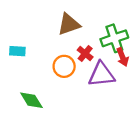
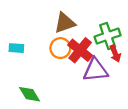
red cross: (85, 54) -> (80, 50), size x1.6
orange circle: (64, 66) -> (60, 48), moved

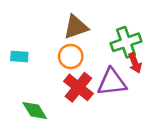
red cross: (80, 50) -> (78, 87), moved

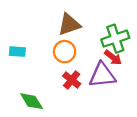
red arrow: (135, 63) -> (113, 57), moved, turned -30
red cross: (78, 87) -> (72, 80), size x0.7

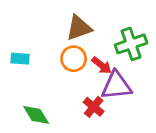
red arrow: (113, 57) -> (102, 65), moved
red cross: (72, 80) -> (94, 107), moved

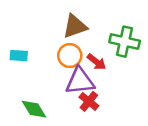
green cross: (131, 44) -> (125, 42), turned 32
purple triangle: (116, 85) -> (80, 81), moved

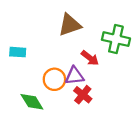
orange circle: (70, 56) -> (54, 79), moved
purple triangle: (80, 81) -> (75, 76), size x0.7

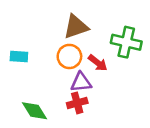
orange circle: (54, 79) -> (69, 56), moved
red cross: (83, 95) -> (77, 103), moved, turned 36

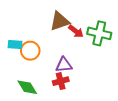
orange circle: (69, 56) -> (30, 51), moved
red arrow: (98, 63) -> (76, 31), moved

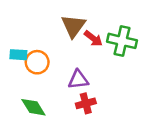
brown triangle: (60, 21) -> (73, 26), turned -35
red cross: (61, 81) -> (86, 103), moved

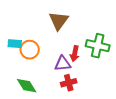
red arrow: (93, 38) -> (75, 54), moved, turned 63
green cross: (122, 41) -> (98, 46), moved

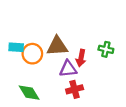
brown triangle: (59, 21) -> (57, 46), moved, turned 50
green cross: (98, 46) -> (106, 49), size x0.6

